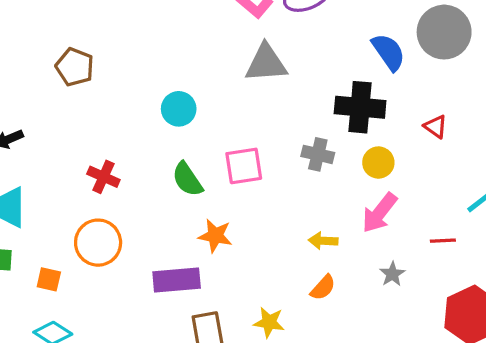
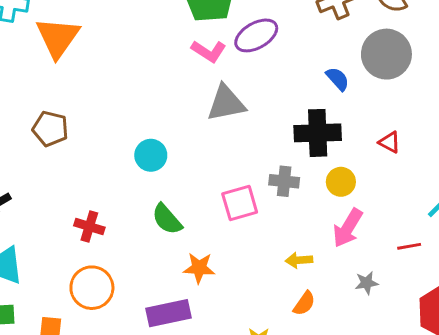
blue semicircle: (389, 52) -> (338, 79), size x0.7
pink square: (244, 166) -> (240, 203), moved
gray star: (392, 274) -> (367, 283), turned 30

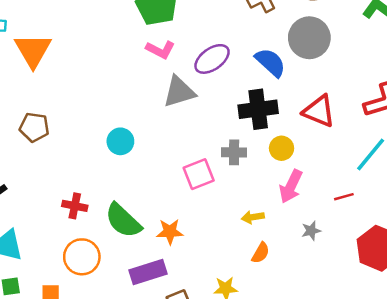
purple ellipse: (256, 35) -> (212, 59), moved
blue semicircle: (338, 79) -> (270, 62), size x1.5
red triangle: (389, 142) -> (319, 111), size x1.8
green semicircle: (167, 219) -> (123, 221), moved, size x1.4

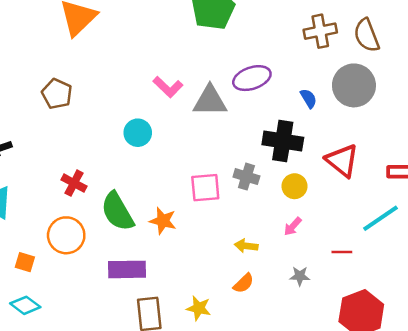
pink L-shape: (160, 50) -> (168, 87), moved
blue semicircle: (270, 62) -> (309, 98), size x0.6
pink arrow: (291, 186) -> (293, 226), size x0.6
orange star: (170, 232) -> (163, 221), moved

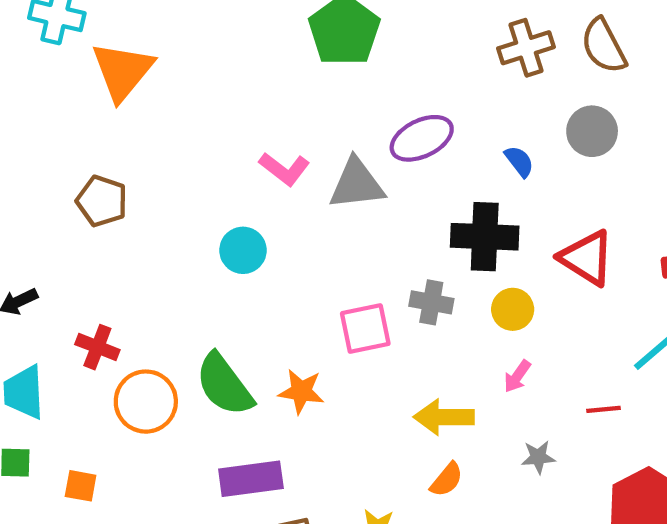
gray circle: (354, 85) -> (592, 131), size x0.7
red cross: (74, 183) -> (97, 347), moved
orange circle: (66, 235) -> (146, 402), moved
yellow arrow: (246, 246) -> (444, 417), size x1.5

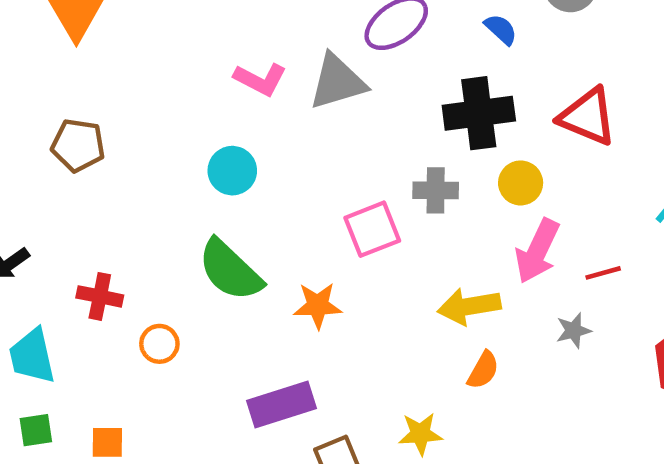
pink arrow: (517, 376) -> (537, 251), size x1.8
green semicircle: (224, 385) -> (230, 270), moved
orange circle: (146, 402) -> (159, 344), size x0.6
red line: (603, 409) -> (603, 273), moved

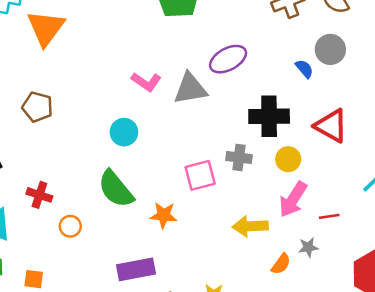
blue semicircle: (501, 29) -> (304, 69), moved
orange semicircle: (483, 370) -> (281, 264), moved

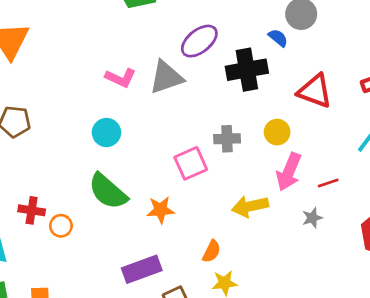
black cross: (269, 116) -> (247, 70), moved
orange circle: (70, 226) -> (61, 226), moved
orange semicircle: (281, 264) -> (212, 251), moved

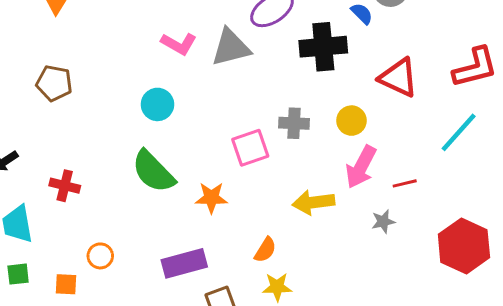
orange circle: (61, 226) -> (100, 256), moved

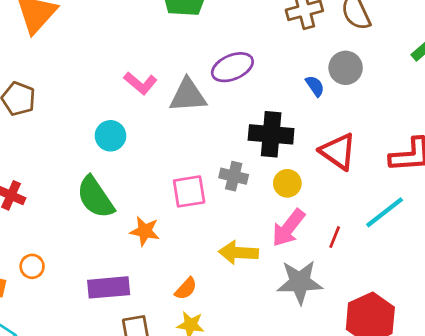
black cross: (323, 47) -> (271, 134), moved
red line: (405, 183) -> (335, 237), moved, turned -65
gray star: (383, 221) -> (300, 282), size x2.0

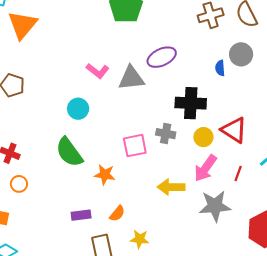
blue semicircle: (315, 86) -> (220, 68), turned -147
red triangle: (338, 152) -> (234, 130), moved
orange circle: (32, 266) -> (19, 184), moved
purple rectangle: (109, 287) -> (81, 215), size x0.7
orange semicircle: (186, 289) -> (117, 214), moved

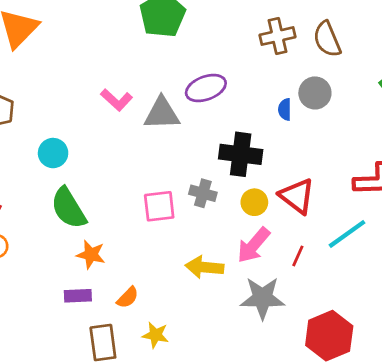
cyan circle: (78, 109) -> (53, 153), moved
orange star: (105, 175) -> (91, 255), moved

